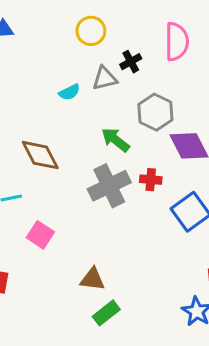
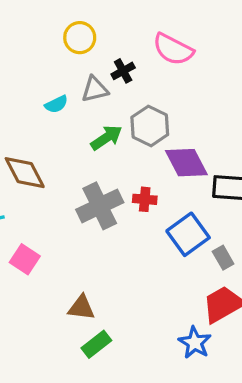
pink semicircle: (177, 42) -> (173, 49), turned 117
green arrow: (115, 140) -> (106, 138), moved, turned 108

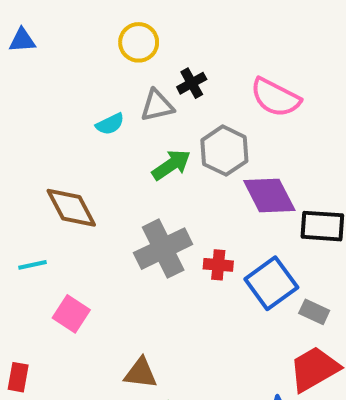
pink semicircle: (173, 49) -> (275, 97), moved
red cross: (145, 199) -> (218, 265), moved
gray rectangle: (223, 258) -> (314, 312), turned -35

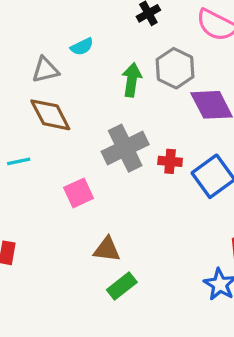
gray triangle: (157, 106) -> (45, 70), moved
green arrow: (171, 165) -> (132, 80), turned -48
pink square: (71, 314) -> (79, 193), moved, turned 32

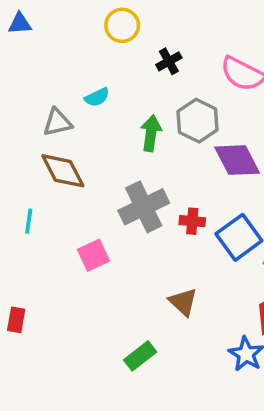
cyan line: (19, 161) -> (29, 221), turned -70
brown triangle: (107, 249) -> (183, 302), moved, turned 36

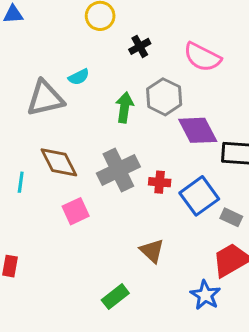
gray triangle: (57, 122) -> (45, 98), size x1.5
brown diamond: (63, 171) -> (59, 162), moved

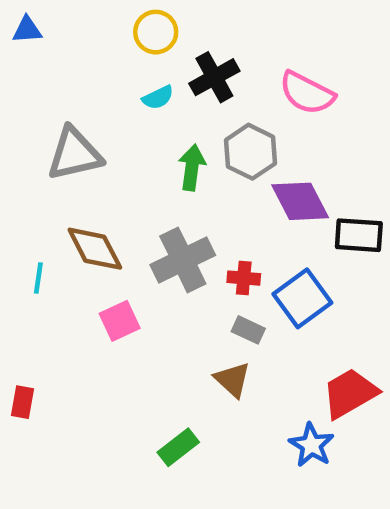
black cross: (140, 46) -> (214, 77), size x1.5
cyan semicircle: (79, 77) -> (158, 98), moved
gray rectangle: (231, 217) -> (248, 330), moved

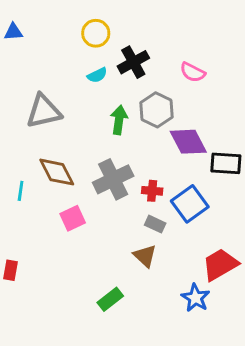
pink semicircle: (307, 93) -> (193, 72), size x0.7

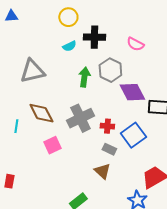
black cross: (133, 62) -> (94, 37), turned 30

